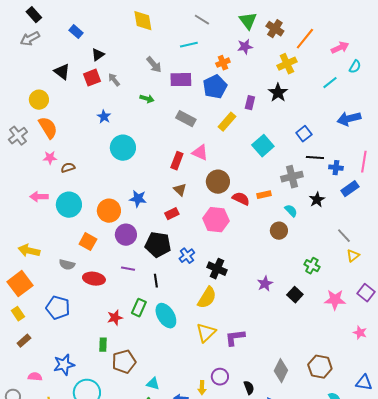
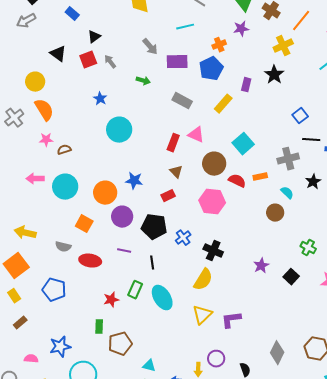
cyan square: (263, 146) -> (243, 144), moved

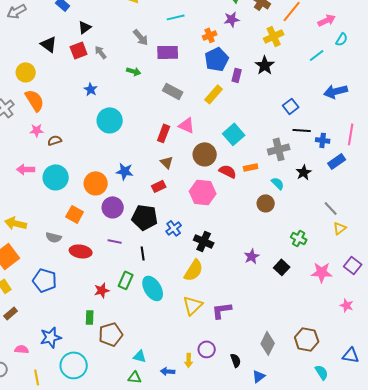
blue pentagon: (211, 69) -> (217, 59), moved

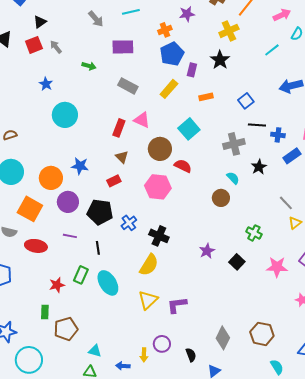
gray arrow: (141, 37) -> (96, 19), moved
orange rectangle: (251, 167) -> (206, 97), moved
orange square: (75, 214) -> (30, 209), size x1.4

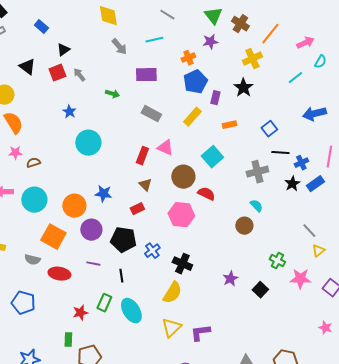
blue cross: (278, 135) -> (301, 163), turned -32
black star: (259, 167) -> (292, 184), moved
pink star: (277, 267) -> (300, 279), moved

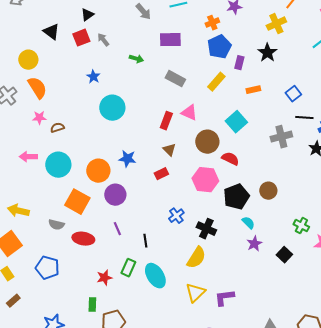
cyan semicircle: (256, 206) -> (248, 223), moved
black pentagon: (123, 240) -> (236, 197), moved, turned -30
purple line: (93, 264) -> (117, 229), turned 56

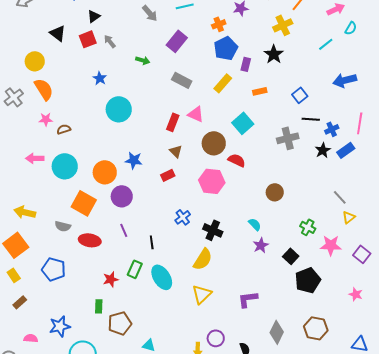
purple rectangle: (170, 40) -> (177, 41), turned -50
black pentagon: (236, 197) -> (308, 280), moved
purple L-shape: (224, 298) -> (248, 299), moved

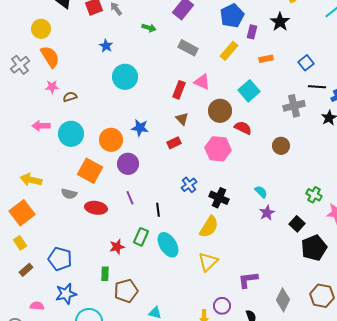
brown circle: (275, 192) -> (281, 146), moved
blue pentagon: (54, 269) -> (60, 259), moved
purple L-shape: (248, 299) -> (248, 280), moved

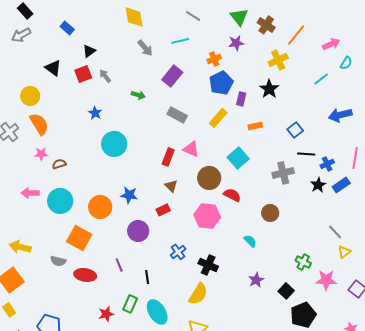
purple circle: (128, 164) -> (138, 231), moved
cyan semicircle: (261, 192) -> (250, 241), moved

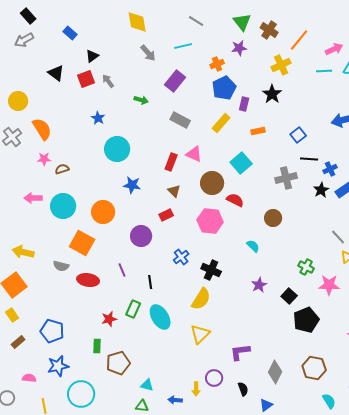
cyan line: (321, 79) -> (324, 71), moved, turned 35
yellow circle: (30, 96) -> (18, 101), moved
blue star: (129, 195) -> (132, 185), moved

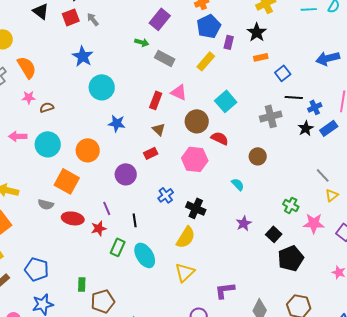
green arrow: (141, 100) -> (142, 42), moved
blue star: (98, 118) -> (83, 56), size x1.5
orange rectangle: (258, 131) -> (261, 57), moved
red star: (109, 319) -> (99, 228), moved

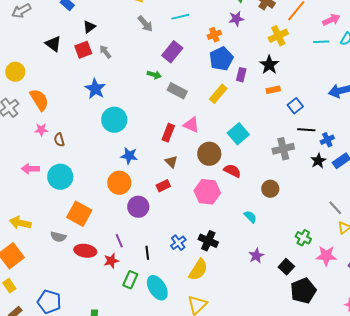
brown semicircle: (47, 107) -> (59, 140), turned -88
orange circle: (88, 150) -> (119, 183), moved
blue cross: (166, 195) -> (178, 243), moved

